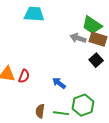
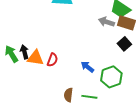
green hexagon: (83, 105) -> (111, 77), moved

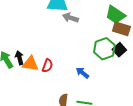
gray arrow: (106, 22) -> (70, 18), moved
green hexagon: (111, 77) -> (104, 49), moved

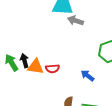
red semicircle: (47, 66) -> (53, 69), turned 64

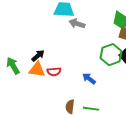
black arrow: (25, 61) -> (38, 56), moved, turned 64

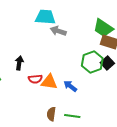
black arrow: (38, 56) -> (19, 63), turned -40
orange triangle: (37, 70) -> (49, 82), moved

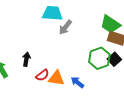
gray arrow: (58, 31) -> (65, 27), turned -70
red semicircle: (35, 79) -> (42, 75), turned -32

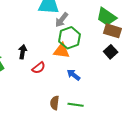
green hexagon: (99, 58) -> (70, 38), moved
orange triangle: (56, 78) -> (62, 51), moved

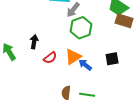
orange triangle: (62, 51) -> (73, 57), moved, turned -42
black square: (111, 52) -> (112, 59), moved, turned 32

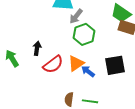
red semicircle: (50, 58) -> (53, 64), size x1.5
black square: (112, 59) -> (115, 65), size x1.5

